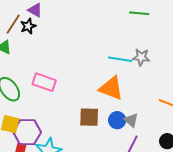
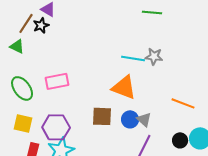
pink rectangle: (44, 82) -> (57, 81), turned -30
purple hexagon: (27, 132) -> (56, 127), moved

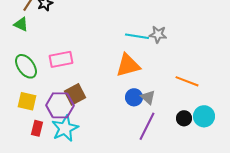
orange triangle: (124, 87) -> (128, 65), turned -36
brown square: (102, 116) -> (75, 94), moved, turned -30

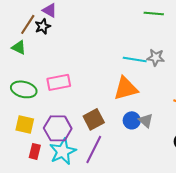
green ellipse: (26, 66) -> (24, 89), turned -40
brown square: (75, 94) -> (94, 119), moved
purple line: (147, 126) -> (94, 149), moved

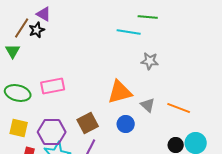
green triangle: (19, 47) -> (13, 51), turned 35
cyan line: (135, 59) -> (129, 32), moved
gray triangle: (146, 120) -> (148, 105), moved

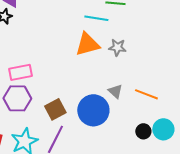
orange triangle: (120, 92) -> (87, 44), moved
blue circle: (126, 124) -> (93, 110), size x1.8
purple hexagon: (52, 132) -> (17, 98), moved

